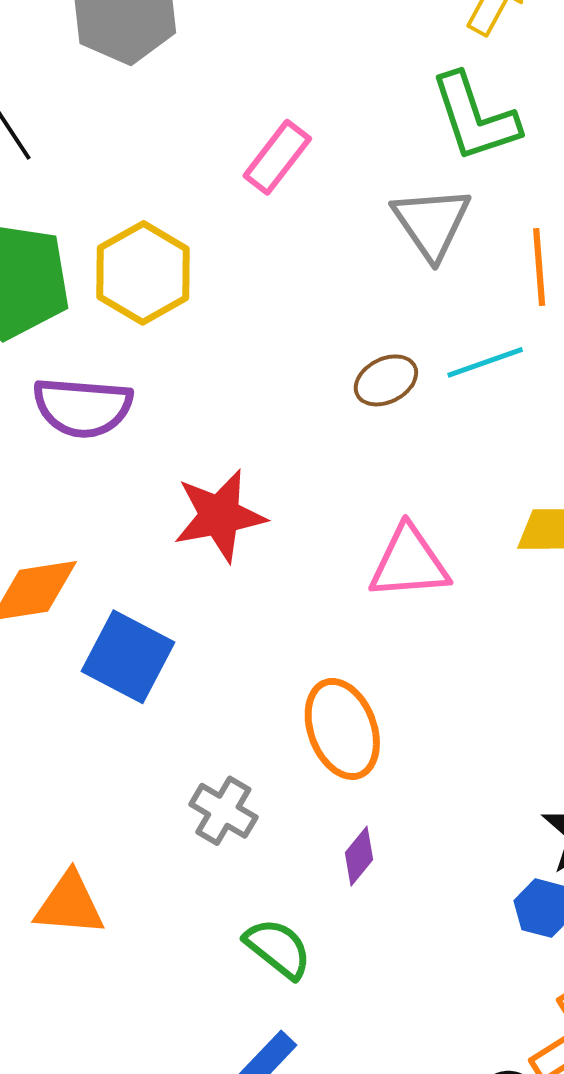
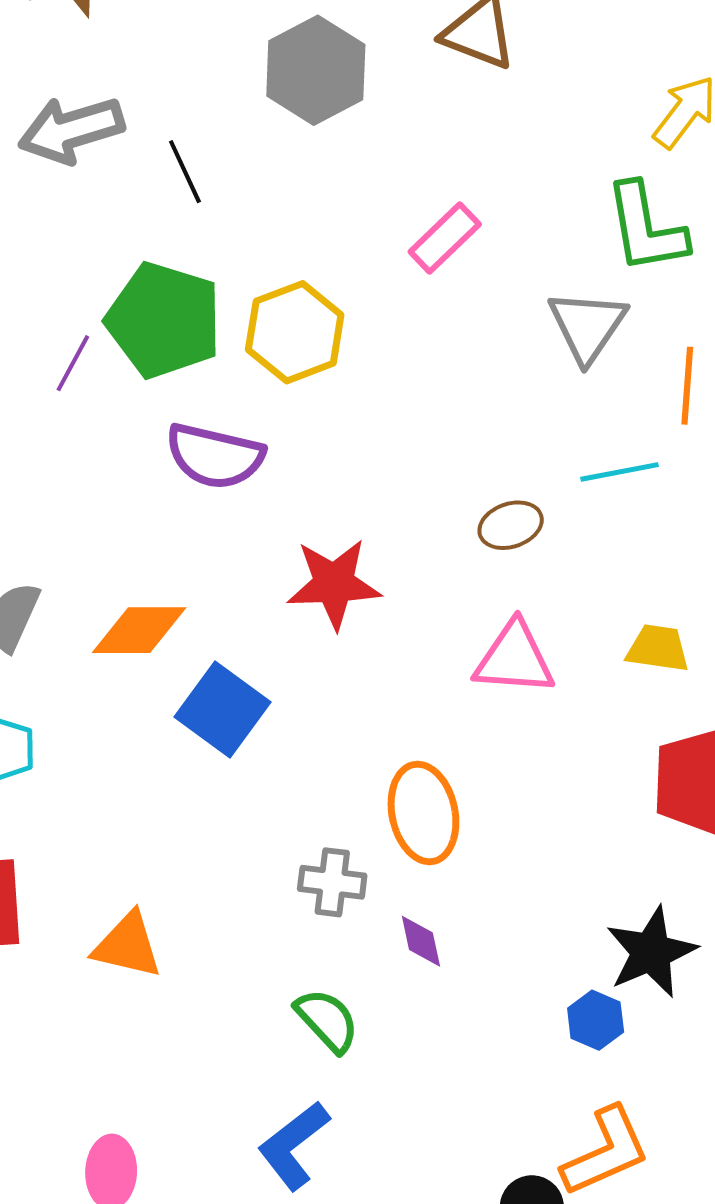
brown ellipse: (386, 380) -> (511, 525), moved
gray cross: (223, 811) -> (332, 882), moved, turned -32
purple diamond: (359, 856) -> (421, 941), turned -60

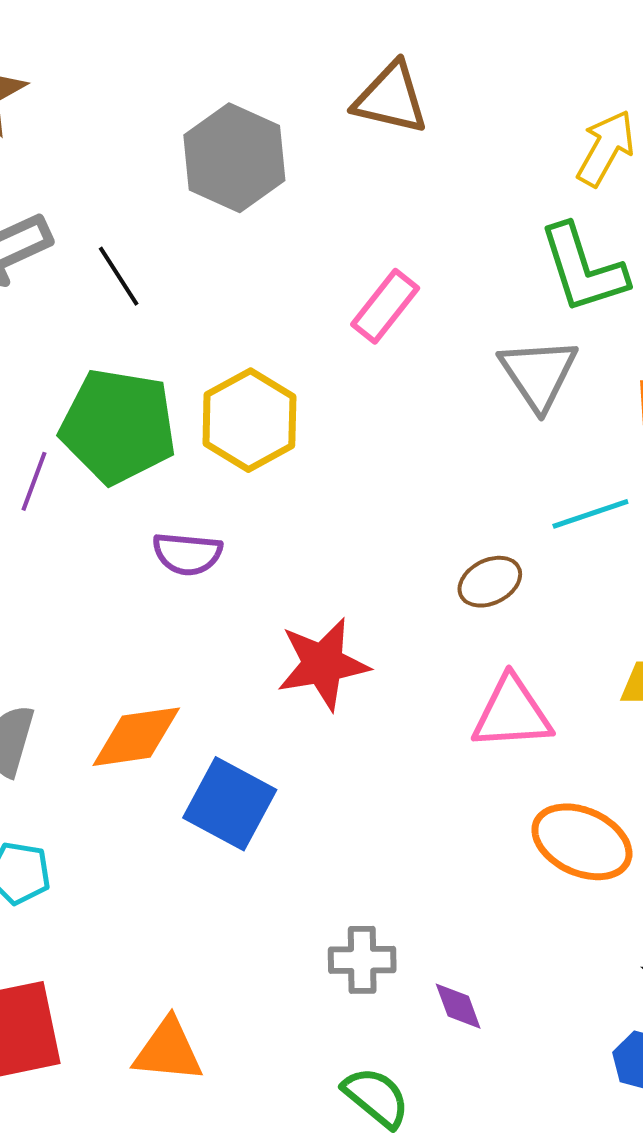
purple semicircle: (215, 456) -> (187, 554), size x0.7
orange ellipse: (423, 813) -> (582, 842), moved, turned -46

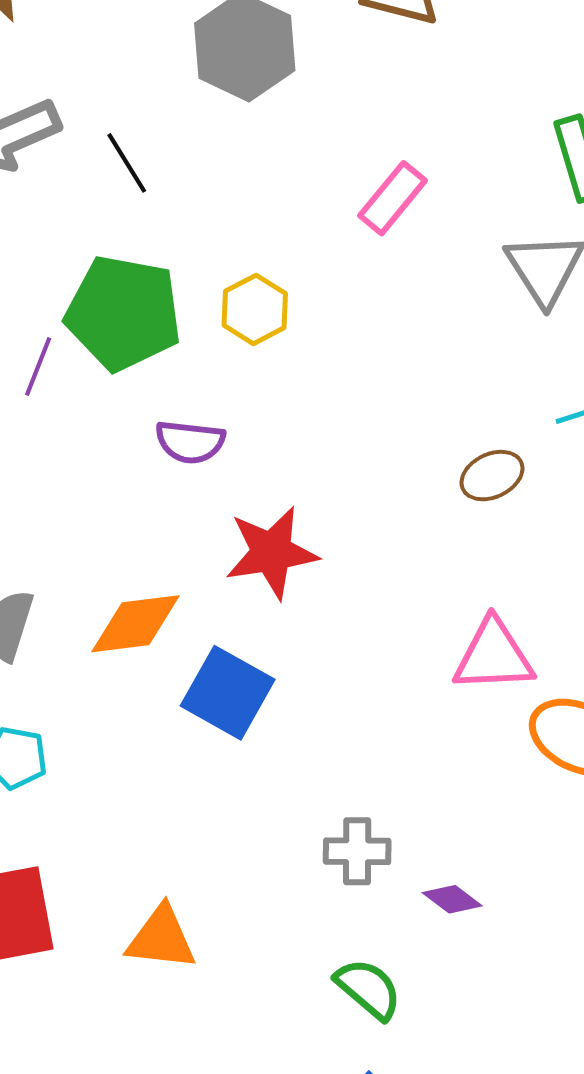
yellow hexagon: (249, 420) -> (255, 309), size x0.7
red star: (323, 664) -> (272, 552), moved
pink triangle: (512, 713) -> (493, 656), moved
purple diamond: (458, 1006) -> (452, 899), turned -34

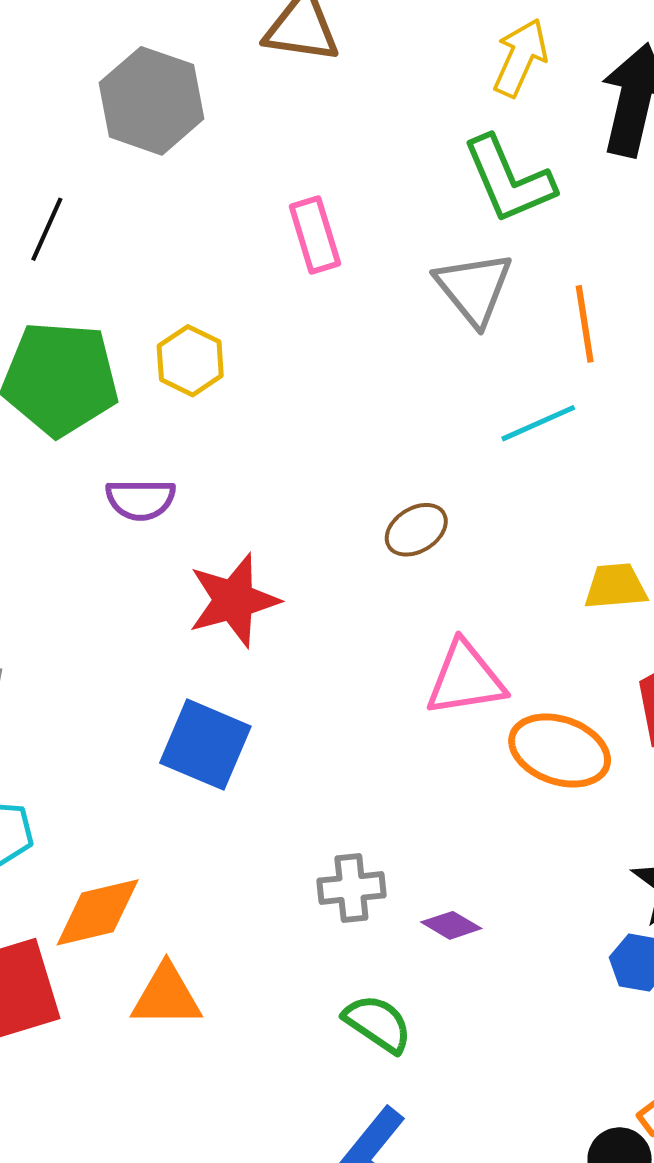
black line: (127, 163) -> (47, 229), turned 62
pink rectangle: (393, 198) -> (315, 235), turned -50
brown ellipse: (492, 476) -> (416, 530), moved
orange diamond: (135, 624) -> (98, 912), moved

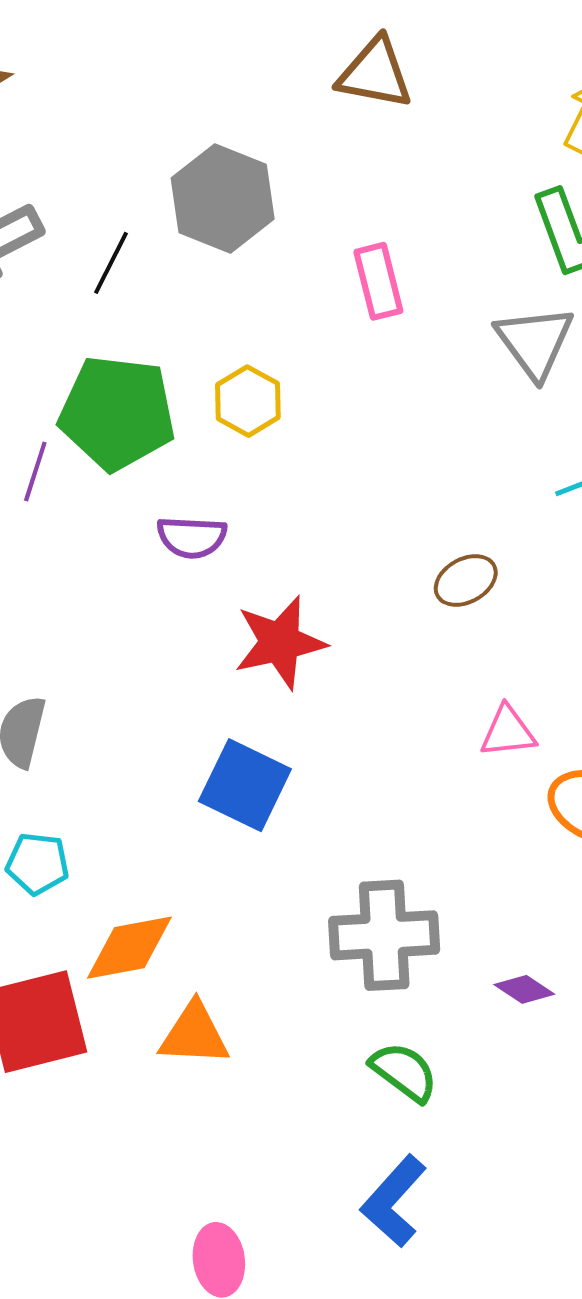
gray hexagon: (151, 101) -> (223, 199), moved
pink triangle: (465, 679) -> (508, 732), size x0.7
gray cross: (351, 888) -> (384, 935), size x1.6
purple diamond: (451, 925) -> (524, 989), moved

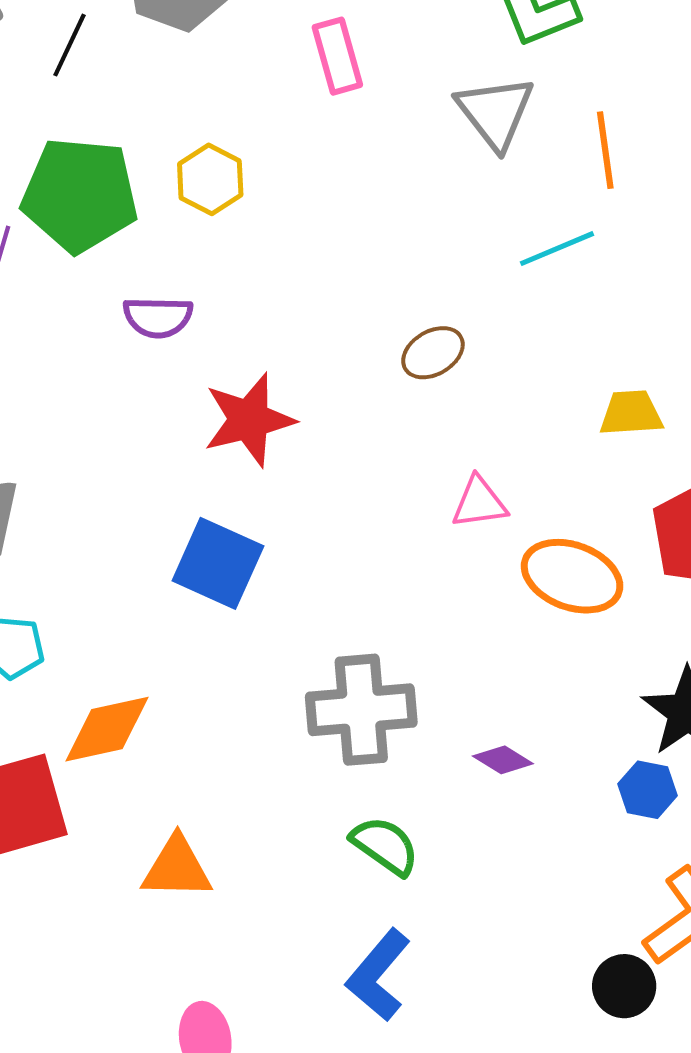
orange triangle: (194, 1034) -> (177, 868), moved

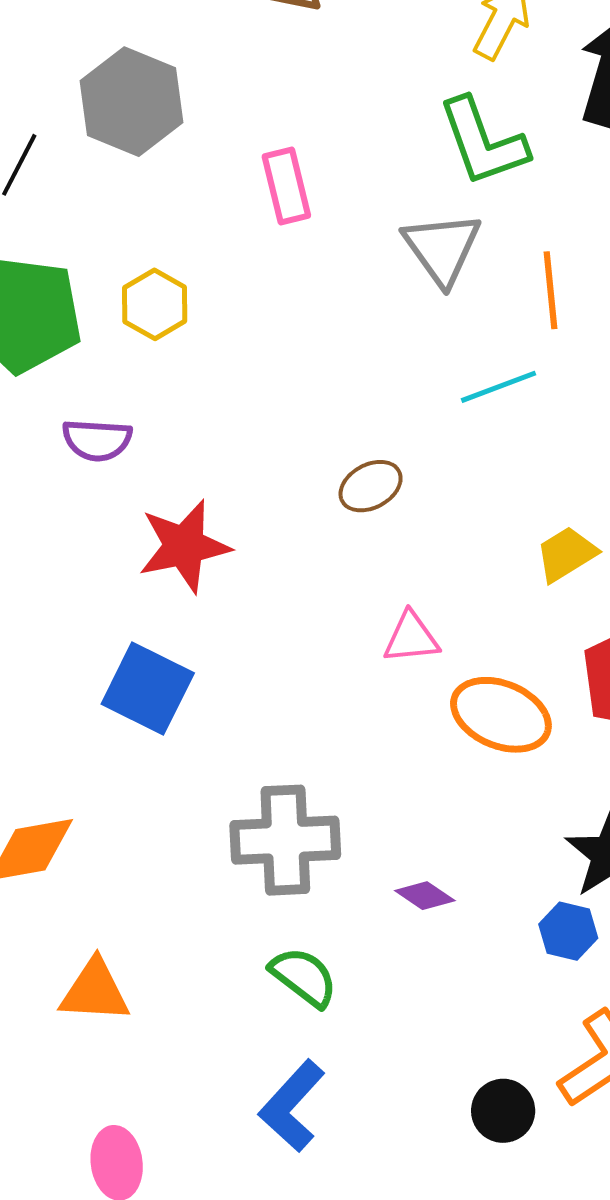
yellow trapezoid: (631, 413) -> (566, 554), turned -30
black circle: (624, 986) -> (503, 1111), moved

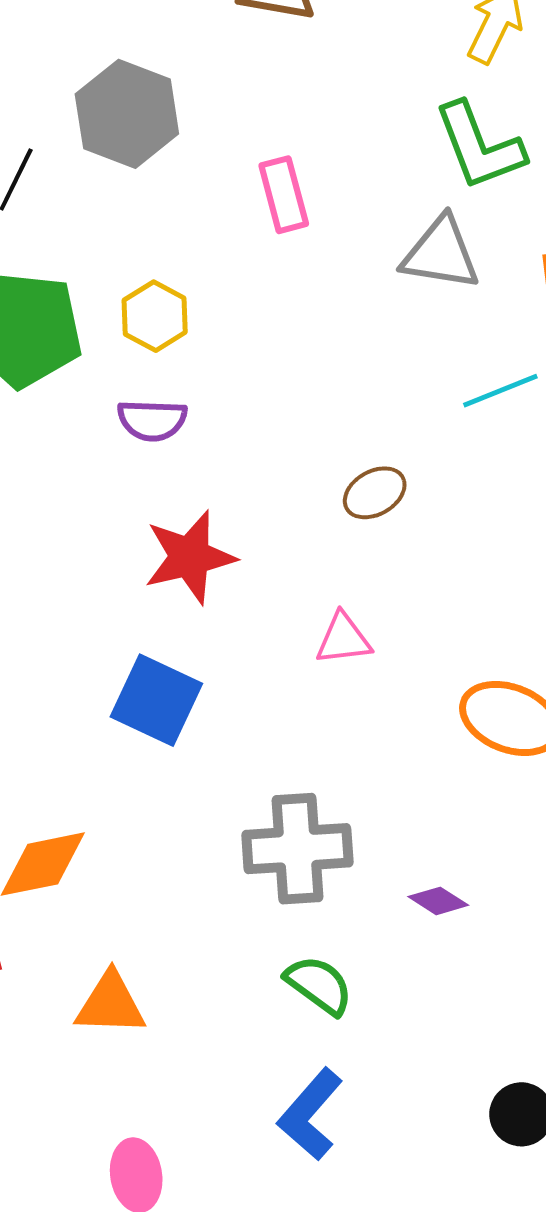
gray triangle: (442, 248) -> (441, 254), turned -44
purple semicircle: (97, 440) -> (152, 420), moved
pink triangle: (411, 638) -> (343, 639), moved

